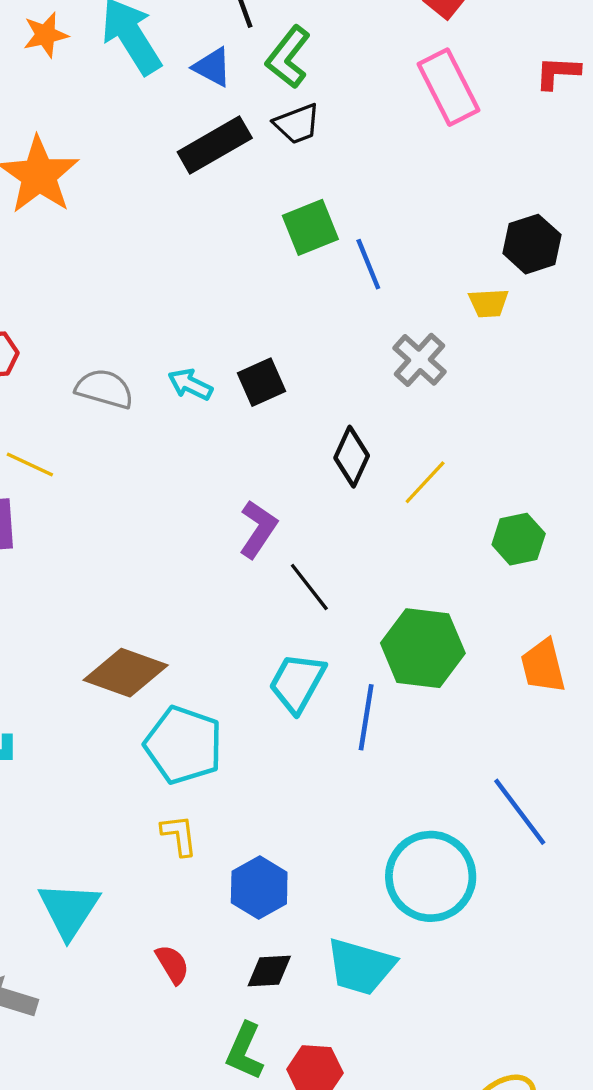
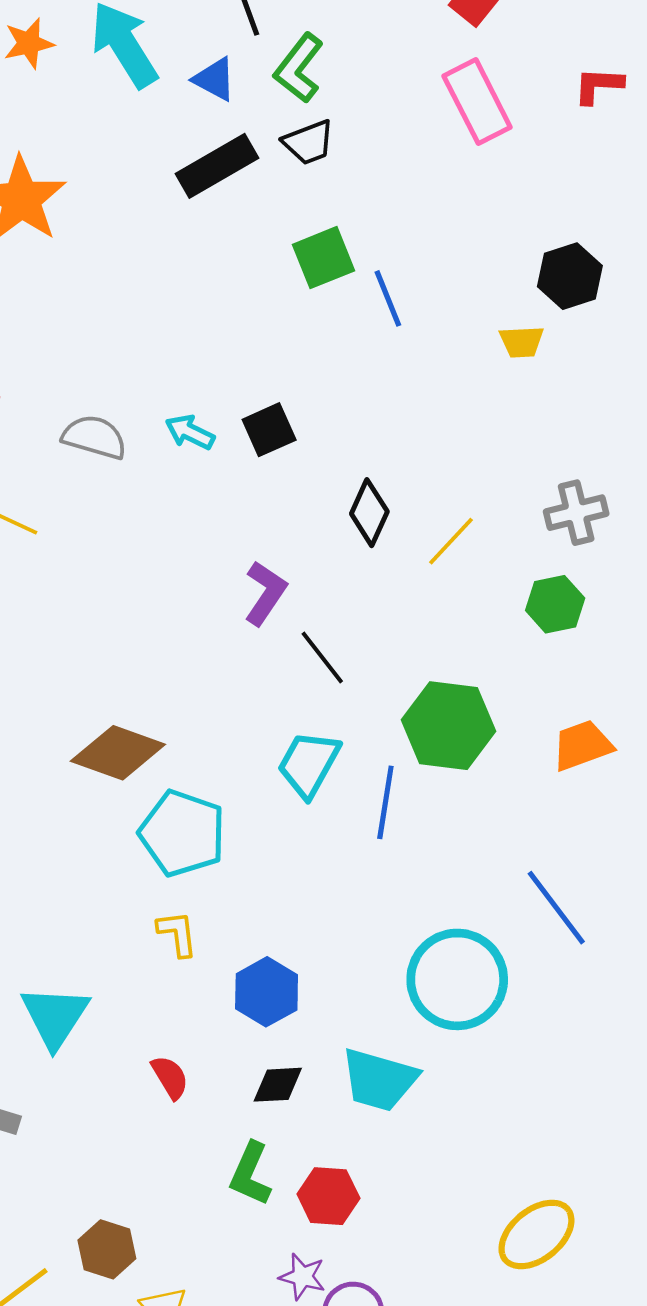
gray cross: (420, 360) -> (576, 513), moved, turned 34
orange trapezoid: (543, 666) -> (582, 745), turned 84

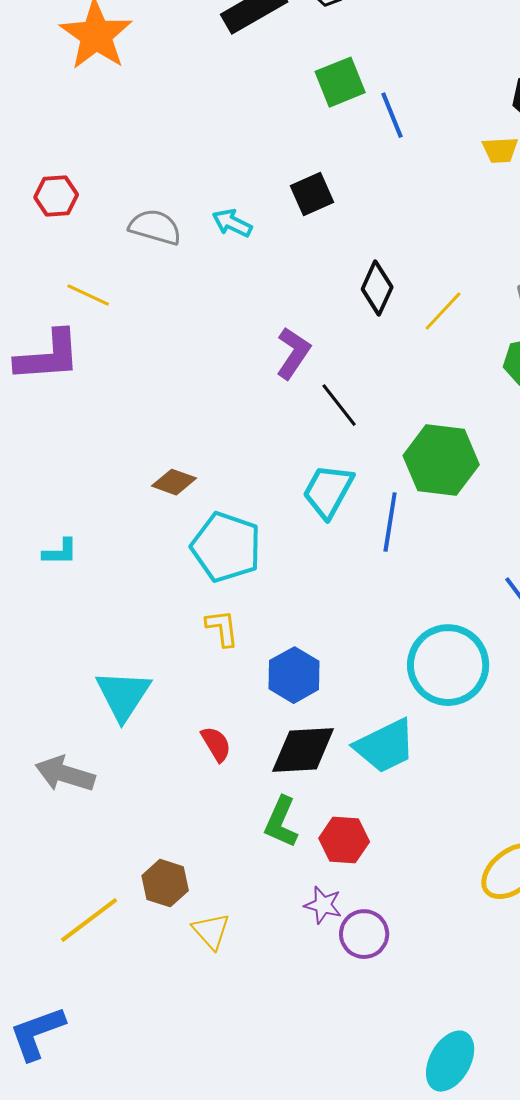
black square: (269, 430) -> (312, 194), moved
brown diamond: (118, 753) -> (174, 482), size x0.6
cyan trapezoid: (379, 1080) -> (385, 746), turned -42
black diamond: (278, 1085) -> (303, 750), size x1.6

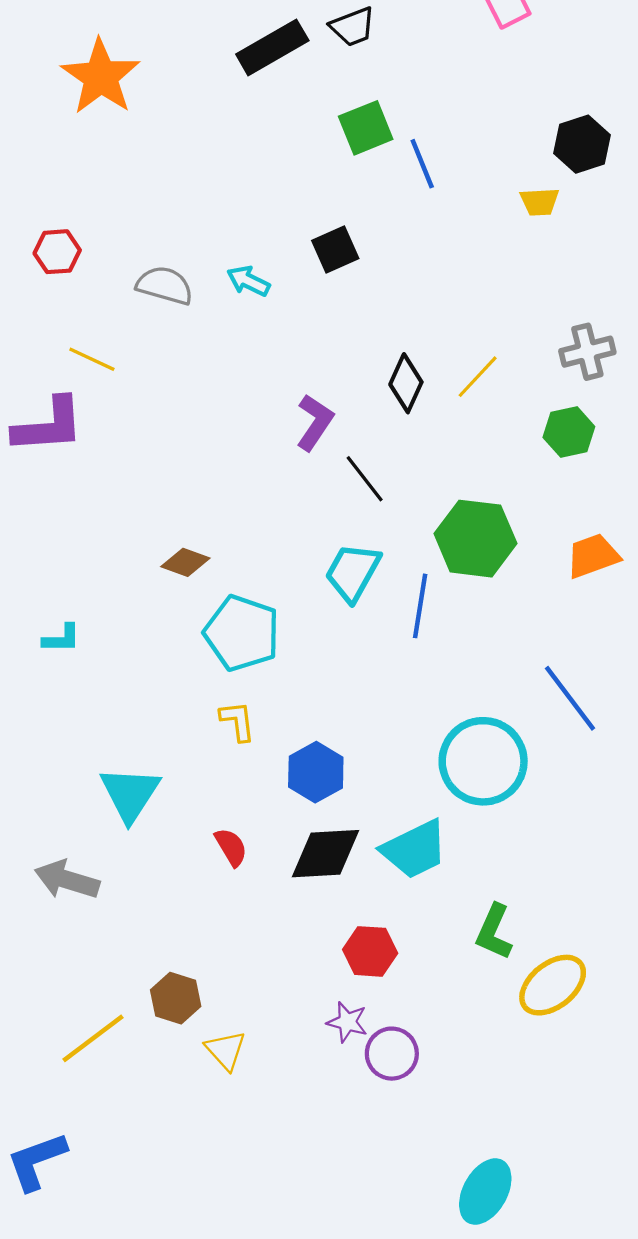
black diamond: (377, 288) -> (406, 383), moved
green L-shape: (281, 822) -> (494, 932), moved

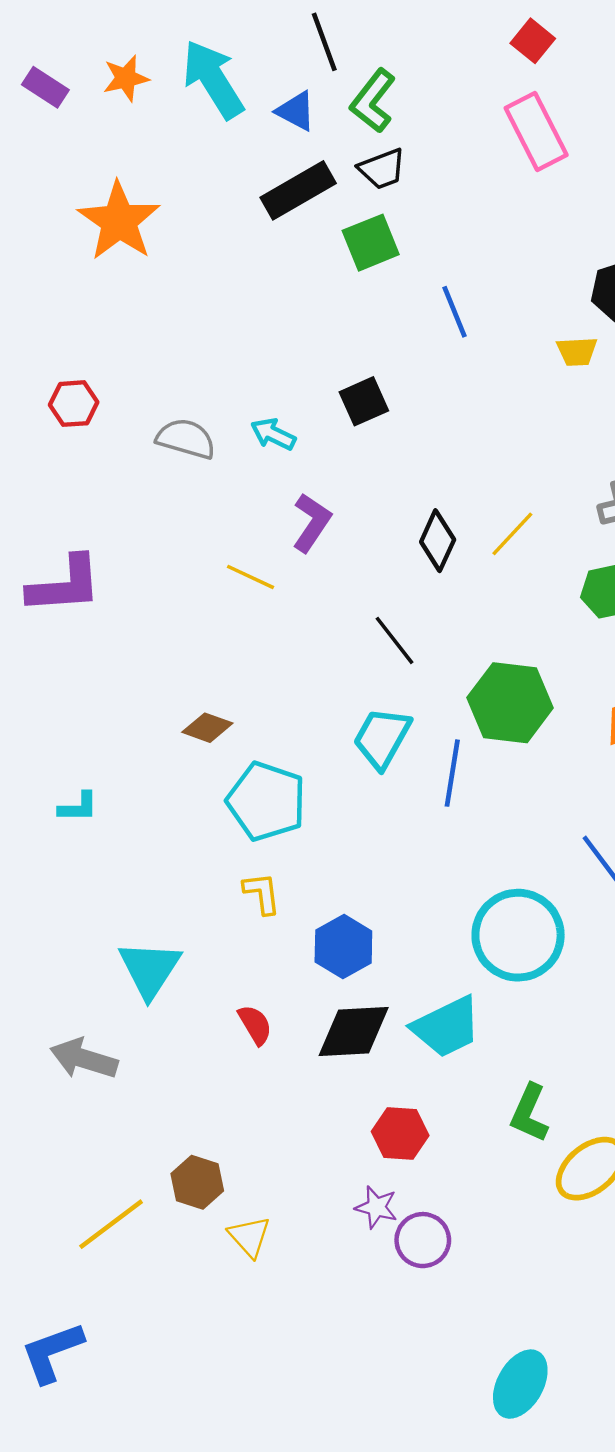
green square: (366, 128) -> (371, 243), moved
yellow line: (92, 359) -> (251, 577), moved
purple L-shape: (315, 422) -> (312, 523), moved

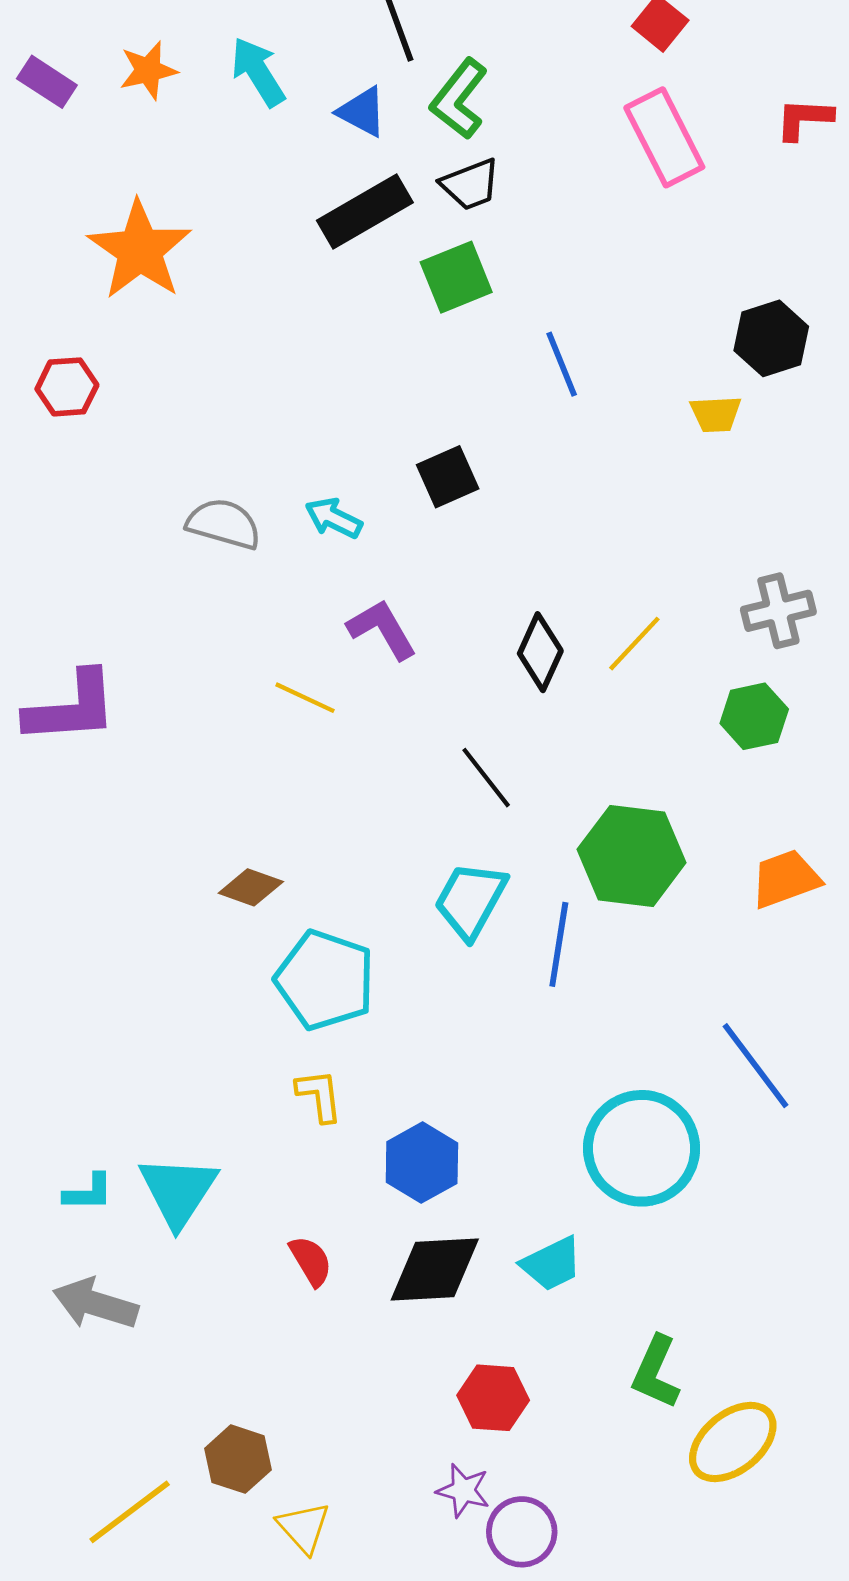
cyan arrow: (213, 79) -> (258, 72), size x0.7
red hexagon: (74, 404) -> (67, 387), moved
purple L-shape: (312, 523) -> (382, 629), turned -64
cyan L-shape: (78, 807) -> (88, 1192), moved
cyan trapezoid: (447, 1027) -> (552, 1264), size x0.7

